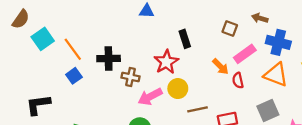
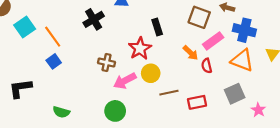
brown square: (230, 28) -> (199, 17), size x1.5
black cross: (109, 59) -> (94, 19), moved, turned -30

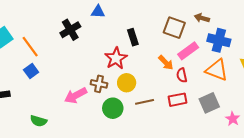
brown cross: (107, 63) -> (99, 84), moved
pink arrow: (125, 81) -> (76, 95), moved
red rectangle: (197, 102) -> (177, 100), moved
green circle: (115, 111) -> (113, 108), moved

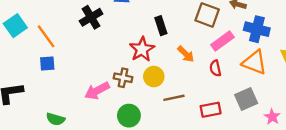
orange arrow: (166, 63) -> (186, 54), moved
blue square: (31, 71) -> (47, 64), turned 32
red rectangle: (177, 100) -> (211, 110), moved
green circle: (113, 108) -> (129, 116), moved

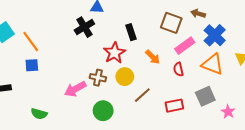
black cross: (91, 17) -> (84, 27), moved
blue cross: (257, 29) -> (215, 35), turned 30
brown line: (174, 98) -> (142, 95), turned -30

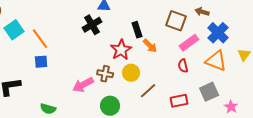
orange arrow: (153, 57) -> (150, 46), moved

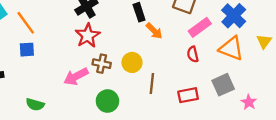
red star: (121, 50) -> (88, 36), moved
brown line: (148, 91) -> (152, 83), turned -42

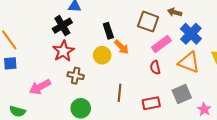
yellow circle: (132, 62) -> (102, 55), moved
pink arrow: (76, 76) -> (40, 87), moved

